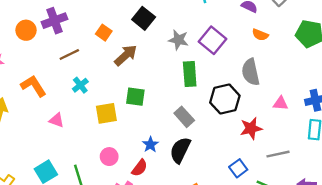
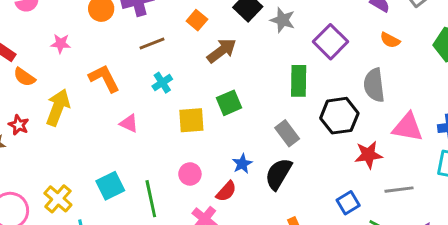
gray star: (178, 40) -> (283, 20), moved
green square: (135, 97) -> (229, 103), turned -36
pink triangle: (280, 103) -> (408, 127), size x1.6

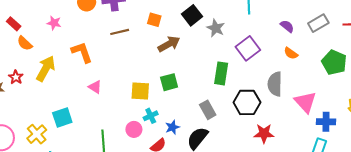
orange square: (197, 20) -> (154, 20), turned -32
cyan cross: (162, 83) -> (151, 116), moved
pink triangle: (408, 127) -> (305, 102), moved, turned 30
cyan square: (110, 186) -> (62, 117), moved

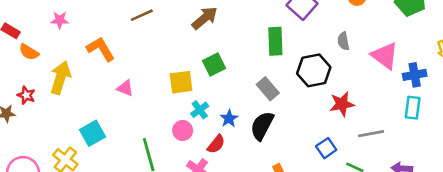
gray semicircle: (275, 84) -> (343, 41), size x0.6

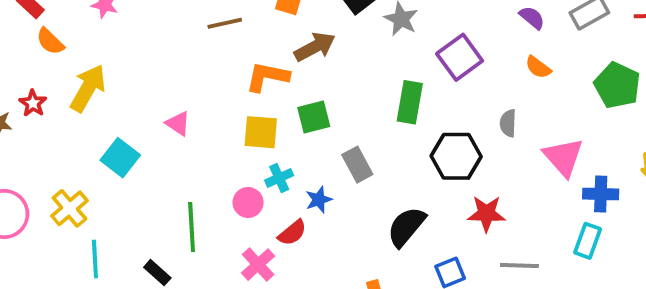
orange L-shape: (101, 49) -> (267, 77), moved, turned -60
gray rectangle: (268, 89) -> (357, 165), moved
black semicircle: (262, 126) -> (406, 227), moved
cyan square: (93, 133) -> (120, 158), moved, turned -35

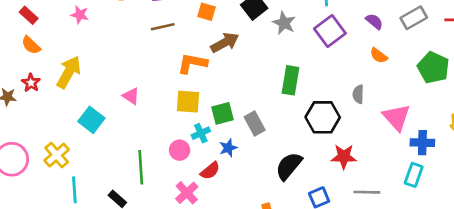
orange semicircle: (50, 41) -> (31, 45), moved
purple square: (460, 57) -> (330, 31), moved
green square: (314, 117) -> (223, 113), moved

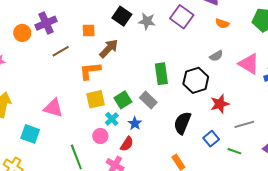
green rectangle: (290, 80) -> (161, 74), moved
gray semicircle: (358, 94) -> (216, 56), turned -104
pink triangle: (131, 96) -> (53, 108), size x1.5

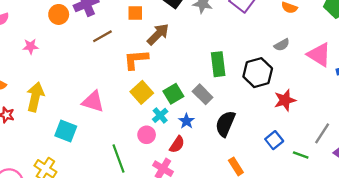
yellow square: (96, 99) -> (142, 92), turned -30
black semicircle: (182, 123) -> (225, 124), moved
gray line: (244, 124) -> (322, 133), moved, turned -42

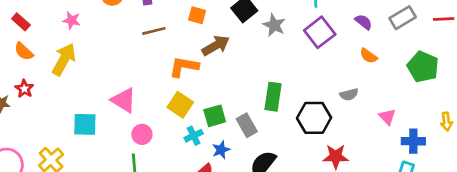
pink triangle: (319, 55) -> (387, 117), size x0.6
yellow square: (142, 92) -> (180, 105), turned -30
yellow arrow: (35, 97) -> (64, 59), moved
cyan square: (66, 131) -> (85, 124), turned -35
pink circle: (147, 135) -> (142, 134), moved

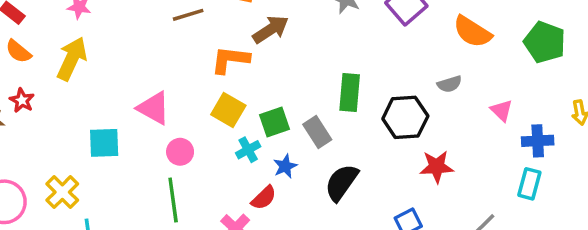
orange semicircle: (369, 56) -> (472, 32), size x1.6

